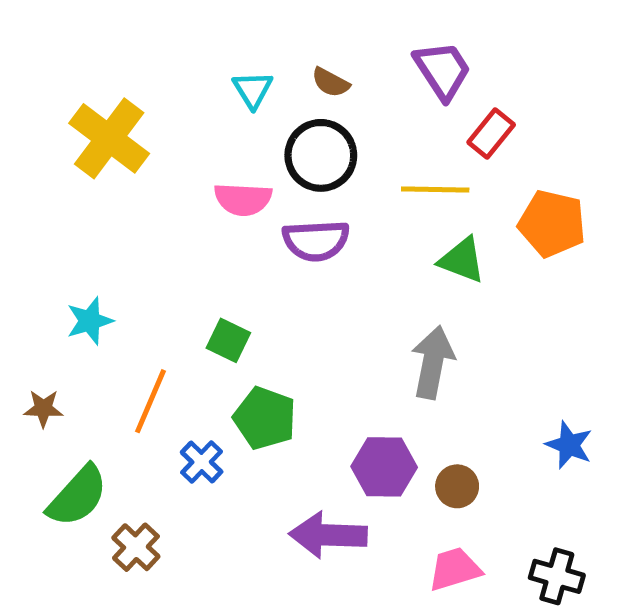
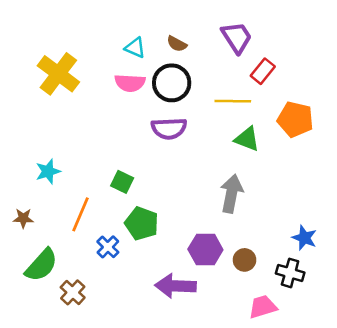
cyan triangle: (253, 90) -> (135, 48), turned -35
pink semicircle: (243, 199) -> (130, 83), moved
pink trapezoid: (455, 569) -> (263, 307), moved
black cross: (557, 576) -> (290, 273), moved

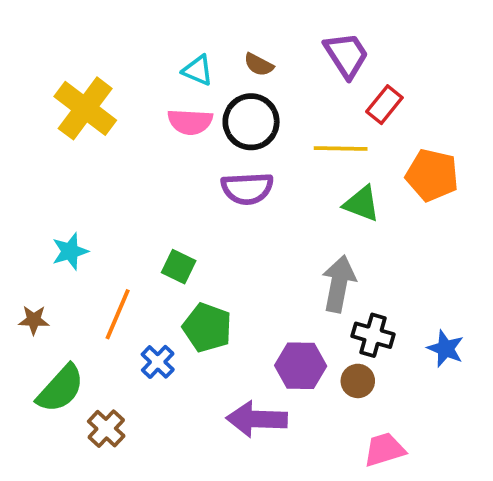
black cross: (290, 273) -> (373, 335), moved

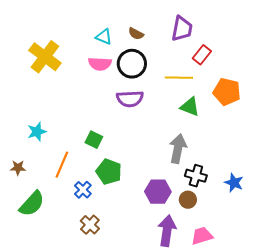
purple trapezoid: (346, 55) -> (182, 29), turned 44
purple arrow: (257, 419) -> (167, 231), moved, turned 96
brown cross: (106, 429) -> (90, 225), moved

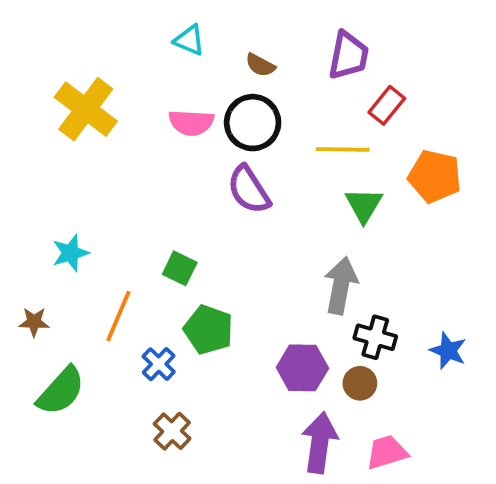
cyan triangle: (104, 37) -> (189, 40), moved
purple semicircle: (130, 99) -> (249, 190), turned 60
green triangle: (190, 107) -> (364, 205), turned 40

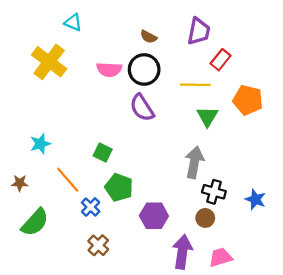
cyan triangle: (189, 40) -> (73, 23), moved
orange line: (118, 316) -> (68, 180), turned -64
purple hexagon: (302, 368) -> (154, 216), moved

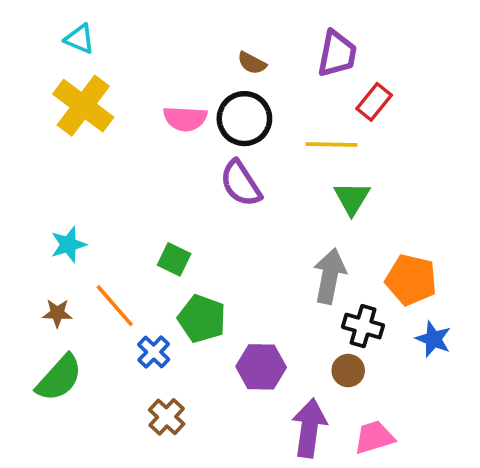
cyan triangle: (73, 23) -> (80, 39), moved
orange pentagon: (248, 100) -> (411, 280), moved
brown star: (20, 183) -> (57, 313), moved

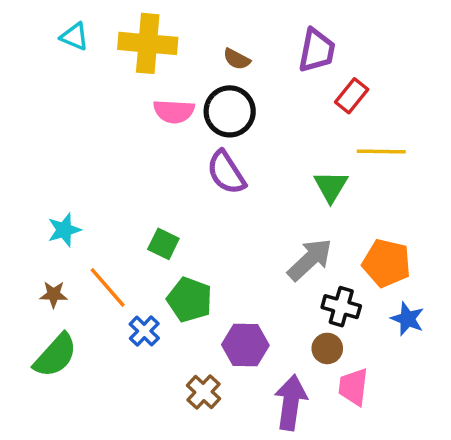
yellow cross: (83, 106) -> (148, 43), moved, turned -32
yellow line: (332, 145) -> (381, 152), moved
gray arrow: (330, 276) -> (310, 260), turned 36
brown cross: (167, 417) -> (204, 392), moved
pink trapezoid: (374, 437) -> (353, 387), moved, turned -66

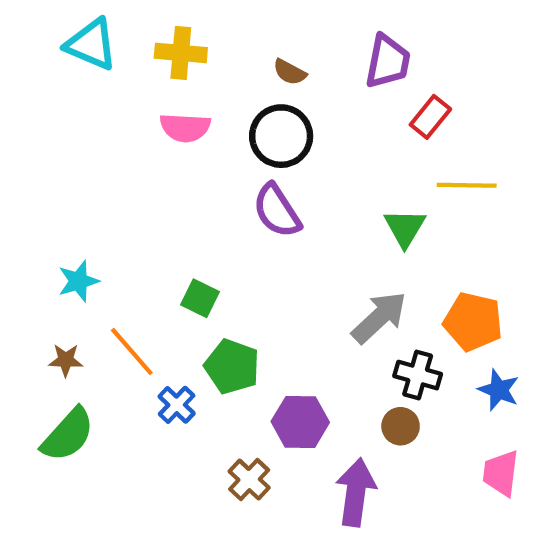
cyan triangle: (75, 36) -> (91, 44), size x1.5
yellow cross: (148, 43) -> (181, 53), size x0.7
pink semicircle: (174, 111) -> (185, 128), moved
pink trapezoid: (353, 387) -> (501, 473), moved

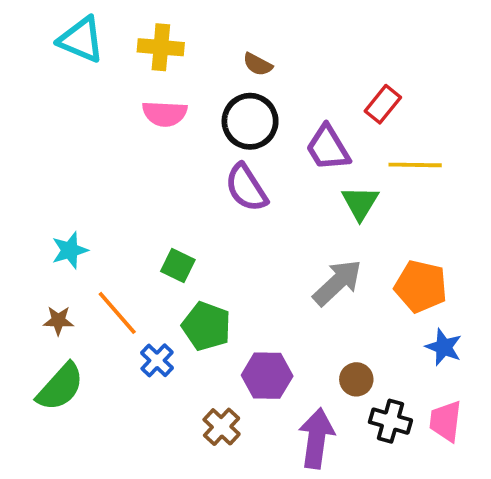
purple trapezoid: (388, 61) -> (328, 148), moved, turned 138
black cross: (418, 375) -> (390, 421), moved

